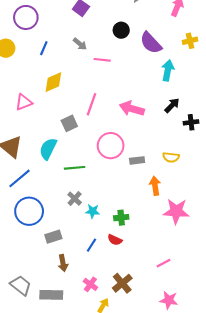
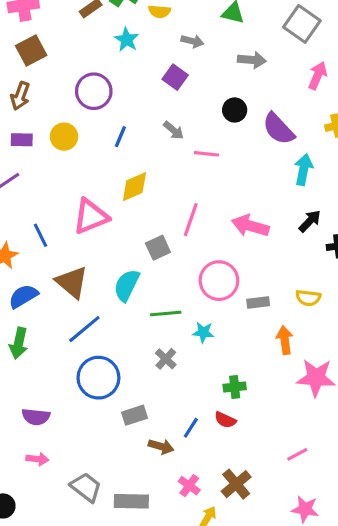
pink triangle: (24, 102) -> (91, 216), size x1.4
cyan star: (93, 211) -> (203, 332), moved
brown arrow: (63, 263) -> (161, 447), moved, turned -63

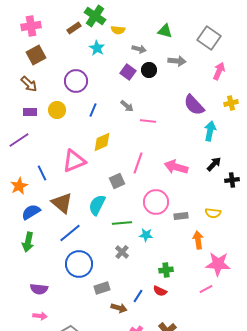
brown arrow: (20, 96) -> (29, 84), turned -66
black circle: (235, 110) -> (149, 70), moved
pink line: (297, 454) -> (206, 289), moved

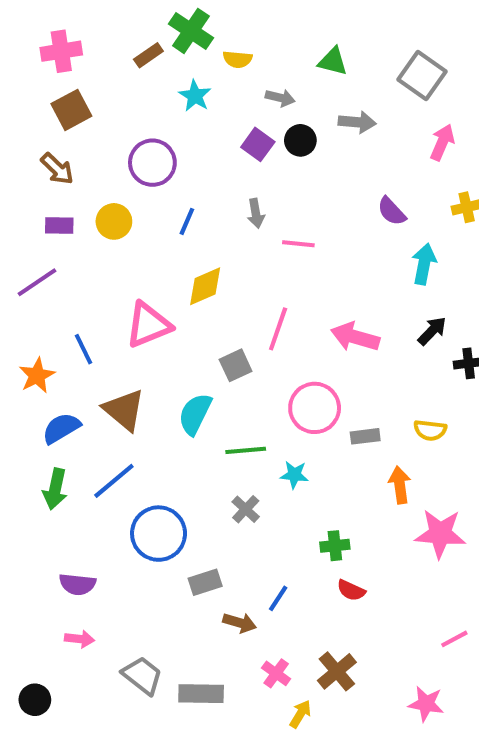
purple semicircle: (194, 105) -> (392, 211), size x0.7
gray arrow: (127, 106) -> (256, 213), turned 40
blue line: (70, 233) -> (114, 481), moved
pink line: (206, 289) -> (454, 639), moved
red semicircle: (160, 291) -> (351, 590), moved

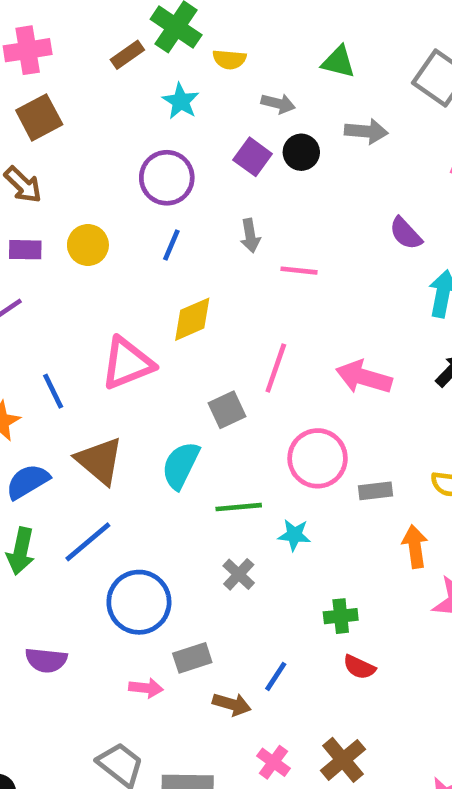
purple circle: (152, 163) -> (167, 178), moved
pink arrow: (79, 639) -> (146, 688), moved

